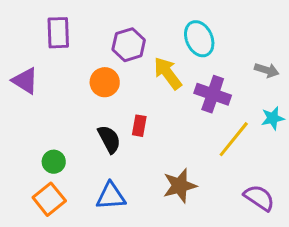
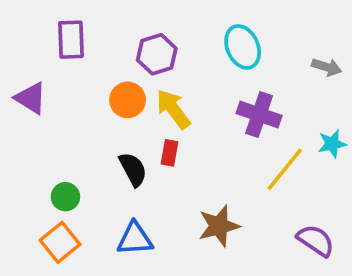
gray arrow: (267, 70) -> (327, 67), moved
yellow arrow: (168, 73) -> (173, 109), moved

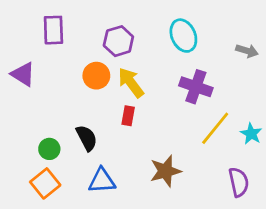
cyan star: (332, 144) -> (251, 134), moved, turned -30
black semicircle: (133, 169) -> (87, 138), moved
purple semicircle: (316, 241) -> (239, 182), turned 44

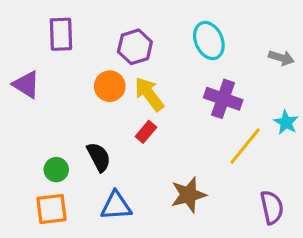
red rectangle: (128, 116) -> (146, 132), turned 30
cyan star: (251, 134) -> (286, 122), moved
orange square: (45, 183) -> (52, 209), turned 32

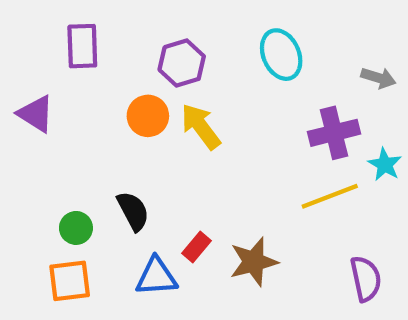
purple cross: (223, 99) -> (334, 133), moved, turned -33
red rectangle: (146, 132) -> (197, 247), moved
yellow line: (245, 146) -> (330, 196), turned 30

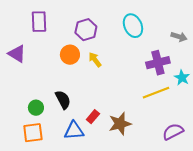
yellow arrow: (201, 126) -> (95, 60), size x0.7
purple semicircle: (366, 279) -> (173, 132), turned -105

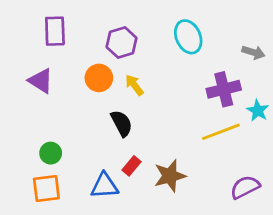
purple triangle: (17, 54) -> (41, 81), moved
black semicircle: (63, 100) -> (122, 123), moved

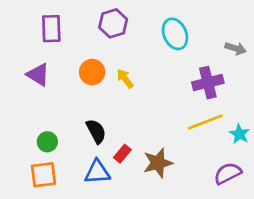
purple hexagon: (122, 42) -> (113, 23), moved
cyan star: (258, 111) -> (239, 134), moved
black semicircle: (122, 123) -> (96, 131), moved

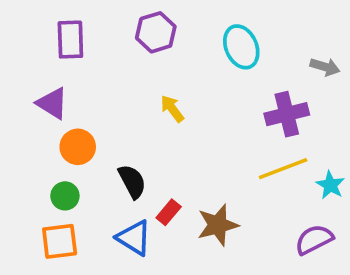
orange circle: (92, 72) -> (78, 147), moved
blue triangle: (97, 172) -> (134, 238), turned 36

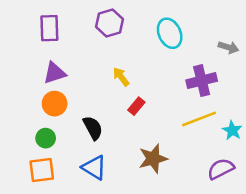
purple triangle: (52, 103) -> (55, 73), moved, turned -50
red rectangle: (169, 212) -> (136, 106), moved

